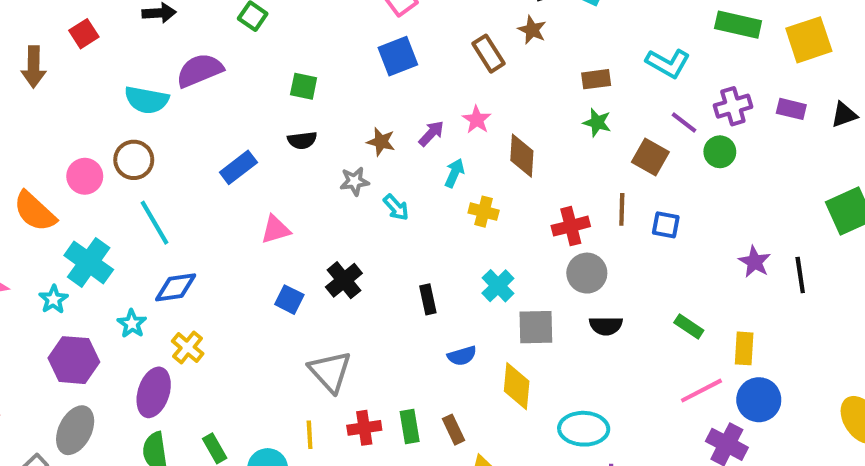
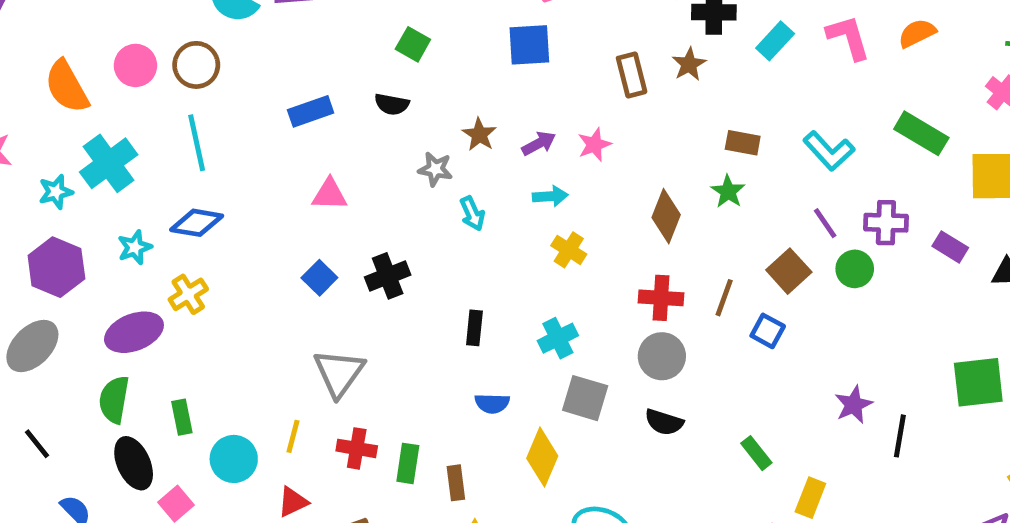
brown diamond: (522, 156) -> (666, 216), moved
brown square: (650, 157) -> (789, 271), moved
cyan arrow: (454, 173) -> (550, 196), turned 44
purple ellipse: (154, 392) -> (134, 332), turned 33

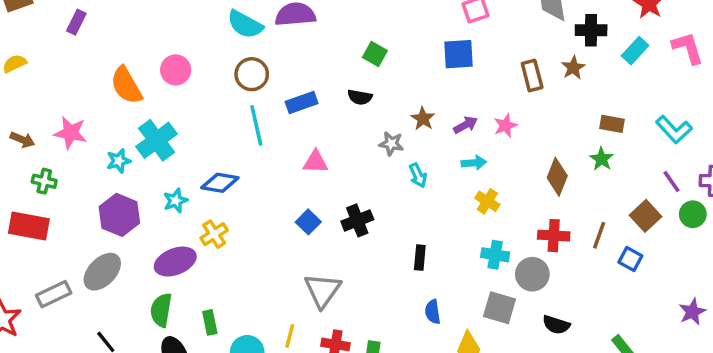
brown circle: (196, 65) -> (252, 74), moved
cyan line: (197, 143) -> (256, 125), moved
cyan cross: (558, 338) -> (495, 255), moved, turned 36
gray circle: (662, 356) -> (532, 274), moved
blue semicircle: (492, 403) -> (433, 312), turned 80

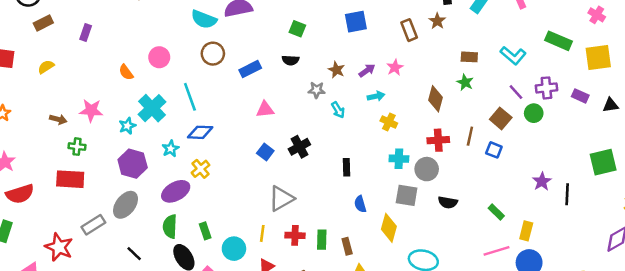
orange semicircle: (126, 85) -> (126, 72), size x0.6
cyan line: (256, 125) -> (190, 97), moved
gray triangle: (323, 290) -> (281, 199), turned 32

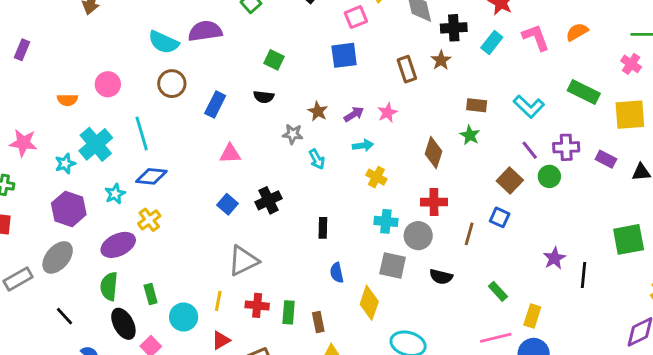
blue rectangle: (250, 69) -> (215, 105), turned -40
orange semicircle: (126, 72) -> (67, 100), turned -56
brown line: (470, 136) -> (469, 234), moved

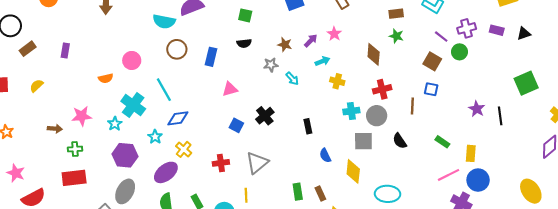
black semicircle: (441, 277) -> (400, 141), turned 56
red cross: (257, 305) -> (221, 163), moved

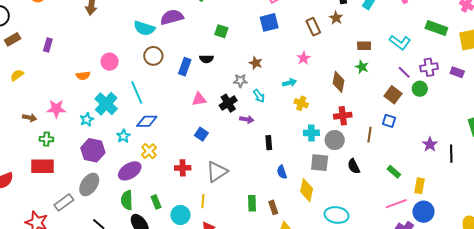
purple arrow: (311, 41) -> (247, 119), moved, turned 48
black semicircle: (244, 43) -> (206, 59), moved
black cross: (265, 116) -> (228, 103), moved

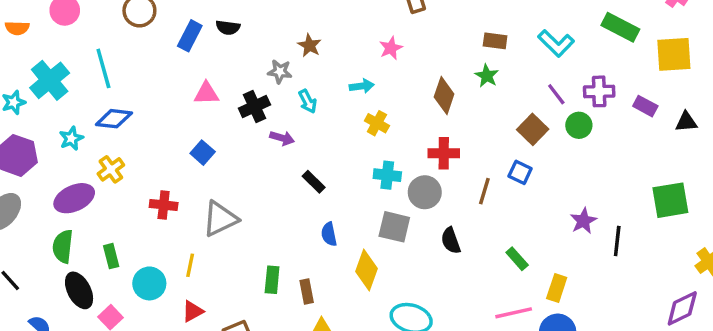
black rectangle: (269, 143) -> (314, 182), turned -48

